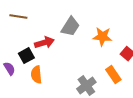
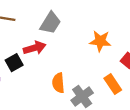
gray trapezoid: (70, 27) -> (50, 23), moved
orange semicircle: (36, 75) -> (58, 83), moved

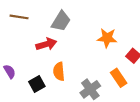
black square: (14, 63) -> (37, 84), moved
orange semicircle: (58, 83) -> (59, 71), moved

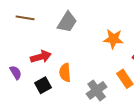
red arrow: (46, 44) -> (41, 57), moved

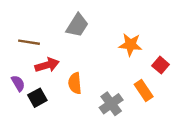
brown line: (25, 18) -> (29, 42), moved
black square: (43, 85) -> (37, 98), moved

